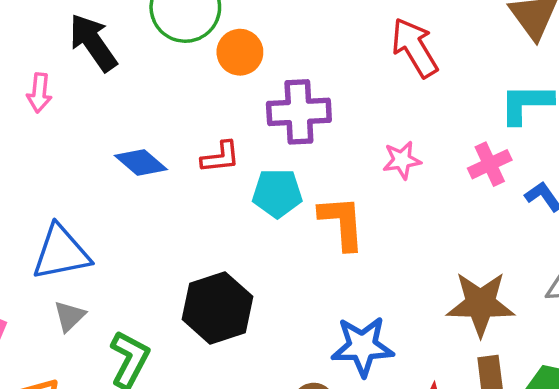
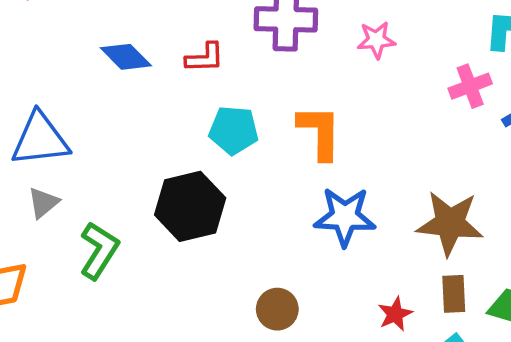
pink star: (402, 160) -> (376, 40), moved
cyan pentagon: (277, 193) -> (234, 130), moved
blue star: (362, 346) -> (345, 217), moved

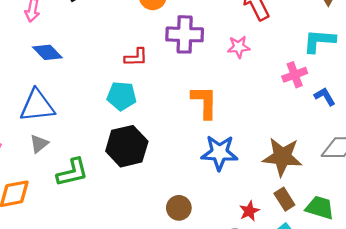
blue diamond: (126, 57) -> (47, 52), moved
cyan pentagon: (234, 130) -> (122, 96), moved
green L-shape: (99, 250) -> (72, 172), turned 44
brown rectangle: (454, 294) -> (284, 199), turned -30

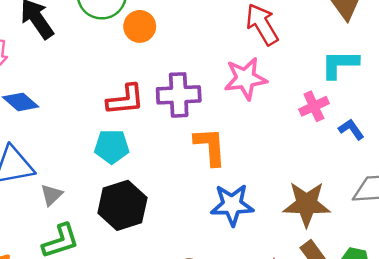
purple cross: (185, 34) -> (179, 95), moved
pink star: (239, 47) -> (245, 78), size x1.6
red L-shape: (136, 57) -> (125, 100), size x1.4
gray triangle: (39, 144) -> (51, 195), moved

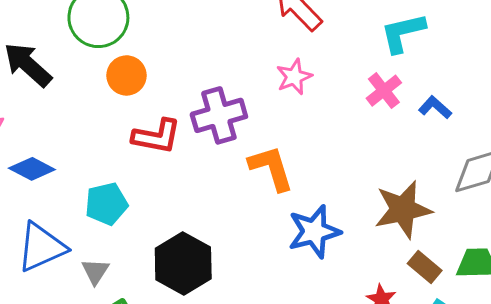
orange circle: (140, 26) -> (126, 75), moved
pink star: (245, 78) -> (294, 77), size x0.7
red L-shape: (125, 100) -> (157, 136), turned 30
cyan pentagon: (112, 147) -> (106, 204), moved

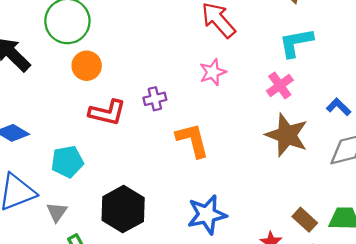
blue L-shape: (435, 107) -> (339, 107), moved
purple cross: (219, 115) -> (155, 99), size x0.6
brown star: (403, 210) -> (287, 135), moved, turned 30
blue star: (314, 232) -> (207, 215), moved

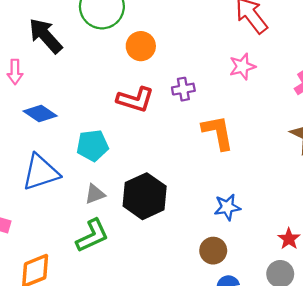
orange circle: (87, 66) -> (141, 46), moved
gray triangle: (57, 212) -> (95, 194), moved, turned 30
blue star: (207, 215) -> (227, 207), size x0.7

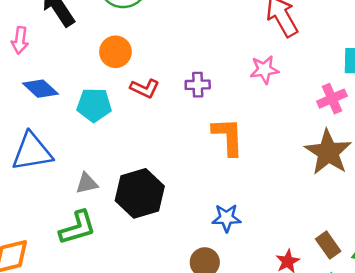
orange circle: (141, 46) -> (115, 52), moved
red L-shape: (135, 100) -> (145, 88), size x0.7
cyan pentagon: (93, 146) -> (94, 105), moved

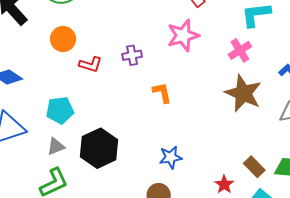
pink star: (264, 70) -> (183, 35), size x1.4
cyan pentagon: (94, 105) -> (60, 110), moved
orange L-shape: (228, 136) -> (162, 93), size x0.7

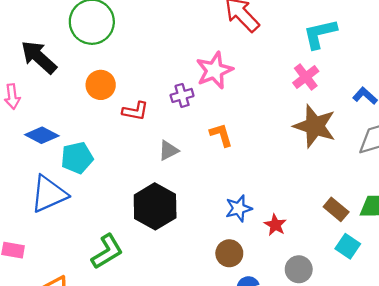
pink star: (183, 35) -> (214, 70), moved
cyan pentagon: (60, 110) -> (77, 158), moved
gray triangle: (56, 147) -> (168, 150), moved
red star: (224, 184) -> (275, 225), moved

